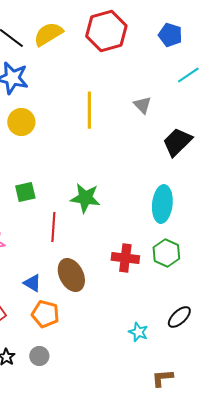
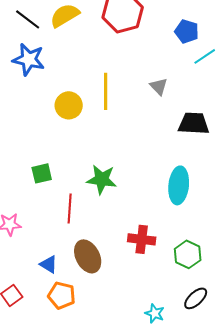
blue pentagon: (170, 35) -> (187, 31), moved
yellow circle: (21, 122) -> (69, 105), moved
black trapezoid: (177, 142) -> (194, 123), turned 48
green hexagon: (166, 253) -> (188, 254), moved

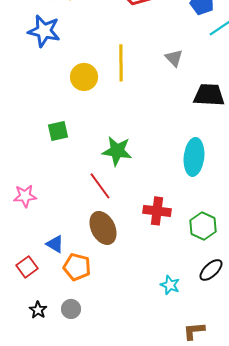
green square: (42, 173) -> (58, 131), moved
red line: (70, 208) -> (100, 186), moved, turned -40
blue triangle: (49, 264) -> (55, 244), moved

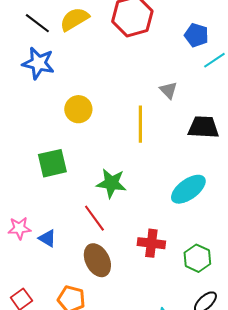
yellow line: (121, 63) -> (140, 124), moved
green square: (58, 131) -> (52, 163), size x1.4
cyan ellipse: (194, 157) -> (188, 189), turned 48
blue triangle: (55, 244) -> (47, 238), moved

